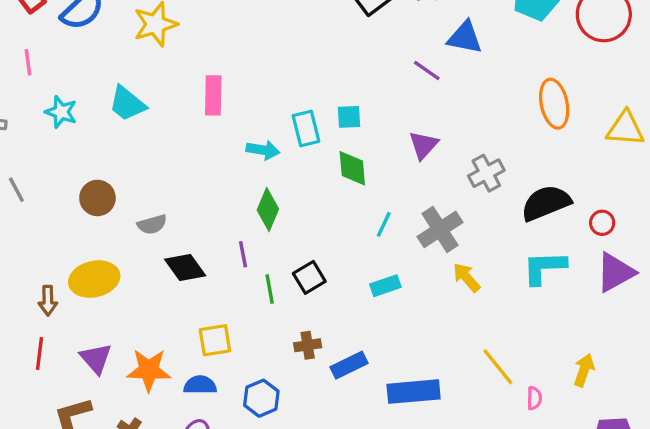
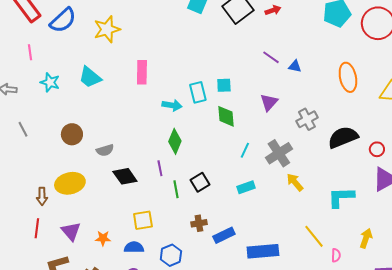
blue triangle: (465, 37) -> (295, 66), moved, size x0.6
cyan L-shape: (544, 267) -> (341, 197), moved
orange star: (149, 370) -> (103, 238), size x0.6

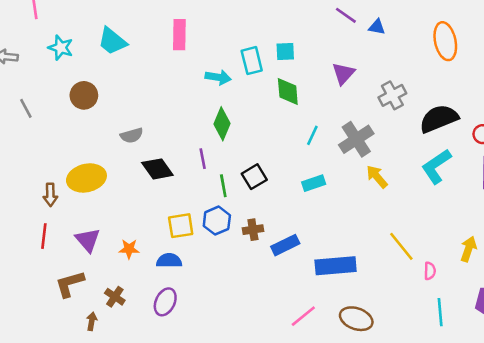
brown circle: (72, 134) -> (84, 95), moved
cyan L-shape: (341, 197) -> (436, 166), moved, turned -32
blue hexagon: (171, 255) -> (217, 221), moved

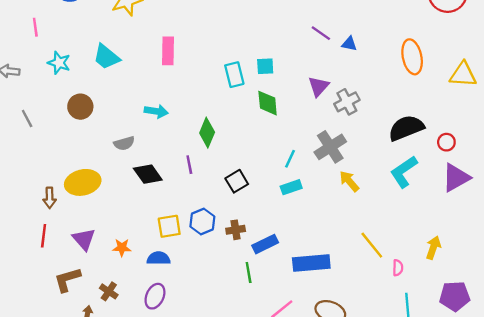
cyan arrow: (218, 77) -> (156, 111), moved
gray cross: (392, 95) -> (347, 102), moved
cyan line: (312, 135) -> (290, 159), moved
green line: (223, 186) -> (249, 272), moved

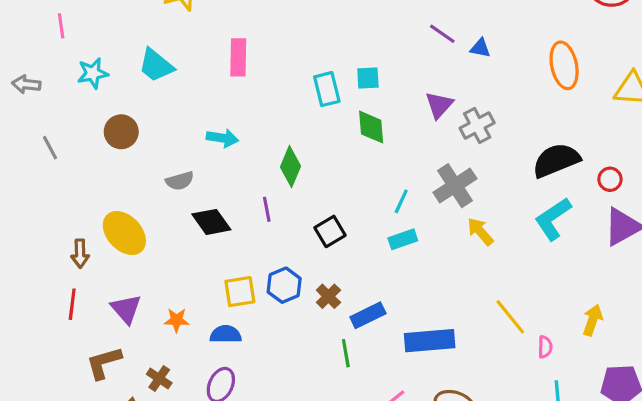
cyan star: (59, 63) -> (93, 73), turned -30
yellow ellipse: (83, 182) -> (124, 233), turned 60
brown cross: (236, 230) -> (328, 296), turned -36

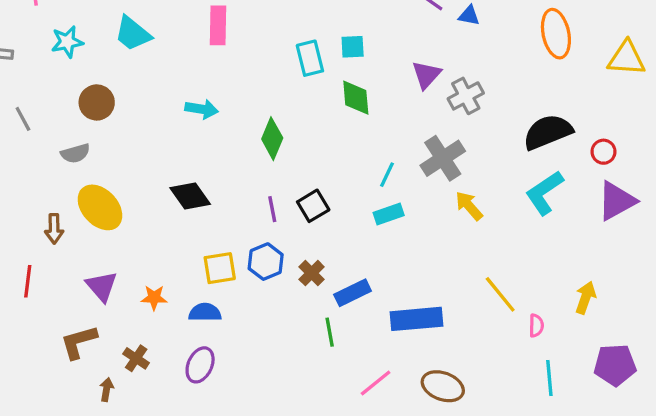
gray semicircle: (180, 181) -> (75, 153), moved
purple line: (267, 209) -> (272, 209), moved
red line: (72, 304) -> (28, 281), moved

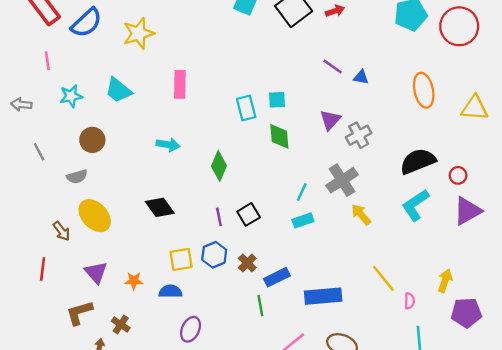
brown arrow: (54, 229) -> (62, 231), turned -36
purple ellipse: (200, 365) -> (191, 329), moved
purple pentagon: (615, 365) -> (466, 313), moved

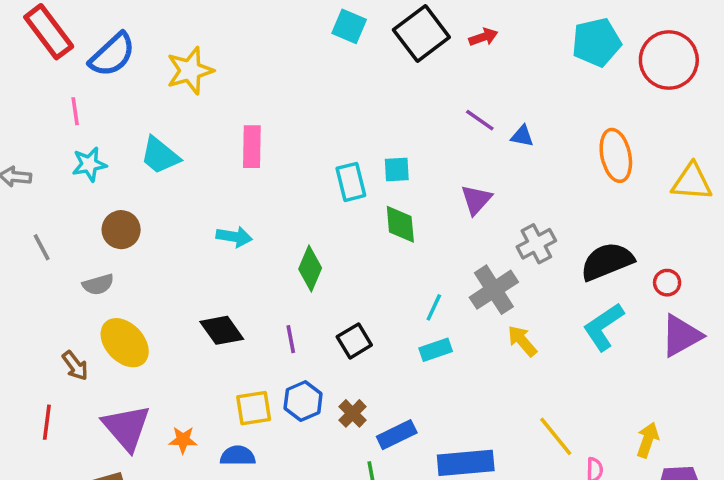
pink line: (47, 61) -> (75, 111), moved
gray cross: (359, 135) -> (536, 244), moved
purple line: (219, 217) -> (291, 339), moved
purple triangle: (96, 272) -> (126, 428), size x1.4

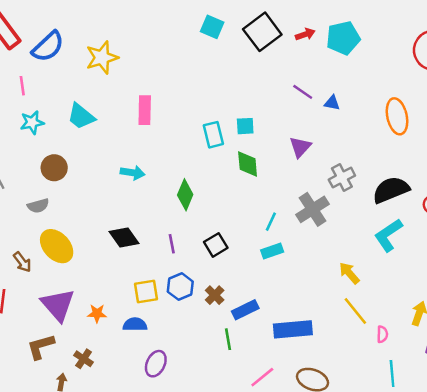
cyan pentagon: (596, 42) -> (343, 38), moved
yellow arrow: (522, 341) -> (349, 273), moved

